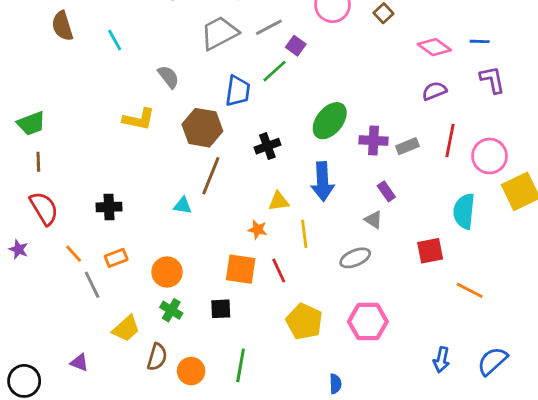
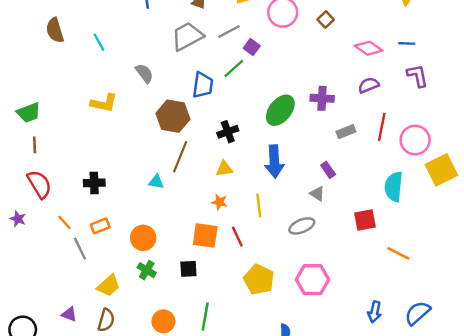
yellow L-shape: (139, 119) -> (104, 103), moved
purple cross: (374, 140) -> (322, 98), moved
yellow triangle: (279, 201) -> (224, 169), moved
brown semicircle: (157, 357) -> (106, 320), moved

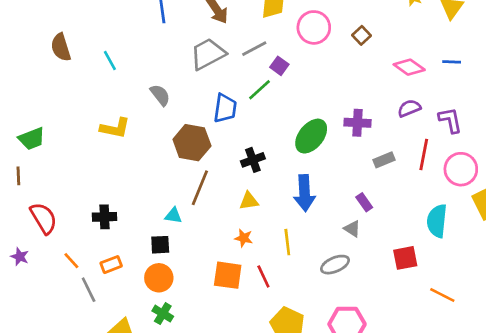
purple L-shape: (417, 76) -> (450, 120), moved
brown line: (35, 145) -> (18, 176), moved
black square: (188, 269) -> (160, 245), moved

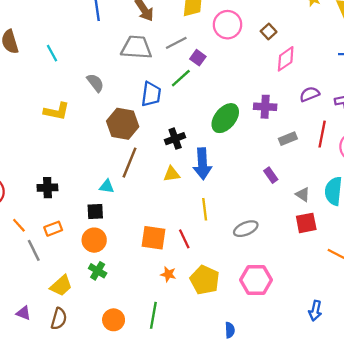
gray trapezoid: (208, 54) -> (136, 47), turned 32
pink diamond: (409, 67) -> (286, 59), moved, turned -70
blue arrow: (305, 193) -> (202, 164), moved
gray triangle: (352, 229) -> (303, 194), moved
orange star: (244, 238) -> (168, 274), moved

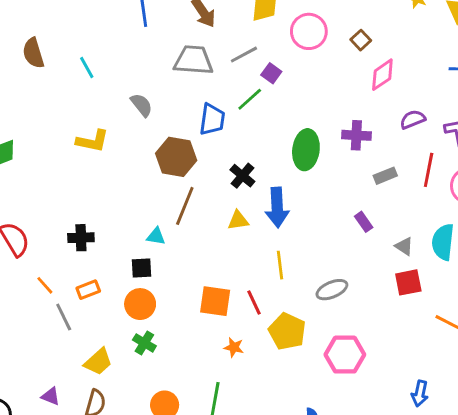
green ellipse: (225, 118) -> (306, 150), turned -32
black cross: (175, 139) -> (242, 176), turned -30
yellow pentagon: (205, 280) -> (287, 331), moved

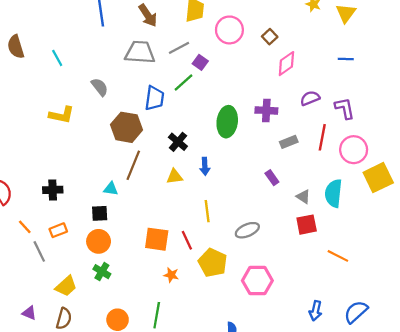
blue arrow: (277, 207) -> (205, 166), size x0.6

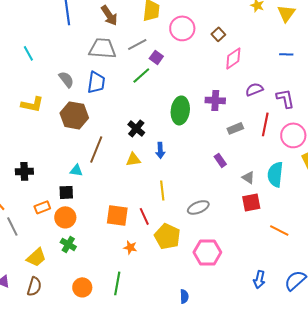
blue trapezoid: (154, 98) -> (96, 82), moved
brown hexagon: (127, 127) -> (74, 115), moved
orange rectangle: (58, 230) -> (42, 207), moved

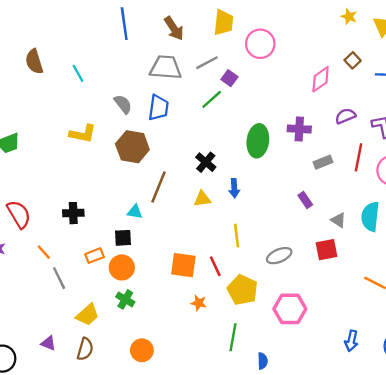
brown square: (218, 34) -> (353, 60), moved
red square: (251, 202) -> (327, 250), moved
green line: (117, 283) -> (233, 337), moved

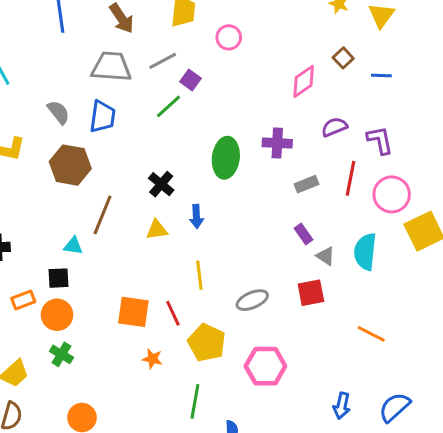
pink circle: (260, 44) -> (229, 37), size x0.7
purple rectangle: (305, 200) -> (304, 234), moved

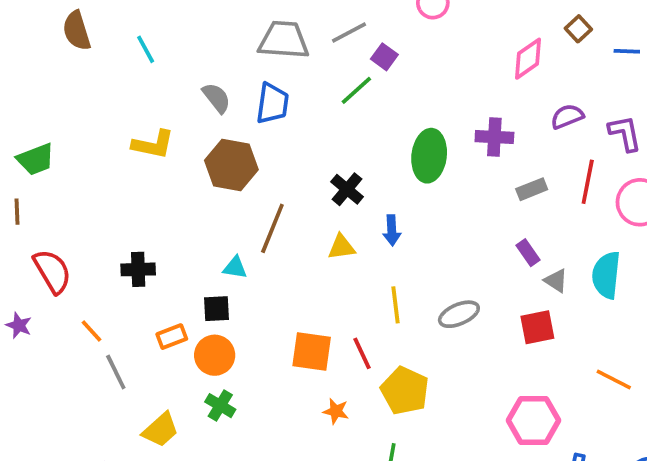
gray ellipse: (252, 300) -> (459, 314), moved
pink hexagon: (265, 366) -> (534, 420), moved

